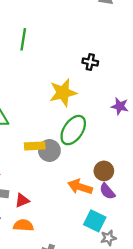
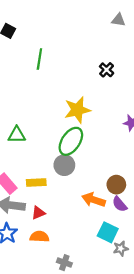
black cross: (90, 62) -> (107, 70), moved, turned 32
green ellipse: (73, 130) -> (71, 141), moved
yellow rectangle: (35, 146) -> (36, 182), moved

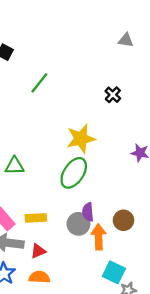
green line: (39, 59) -> (39, 83), turned 30
gray circle: (64, 165) -> (78, 224), moved
orange arrow: (94, 200) -> (99, 237), turned 70
purple semicircle: (120, 204) -> (88, 212), moved, turned 35

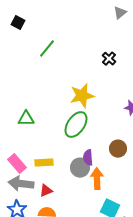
gray triangle: (126, 40) -> (120, 13), turned -48
brown circle: (123, 220) -> (118, 149), moved

